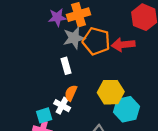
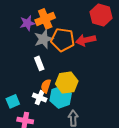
yellow hexagon: (111, 92) -> (67, 83), moved
cyan hexagon: (127, 109) -> (61, 97), moved
cyan square: (44, 115) -> (13, 101), moved

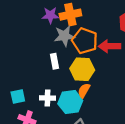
yellow hexagon: (67, 83) -> (82, 69), moved
orange semicircle: (46, 86) -> (84, 91), moved
white cross: (40, 97) -> (48, 98), turned -32

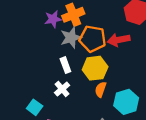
cyan square: (18, 96) -> (35, 107), turned -32
white cross: (48, 98) -> (62, 89), moved, turned -32
cyan hexagon: (70, 102) -> (126, 102), moved

